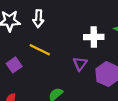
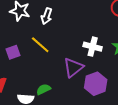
purple triangle: (80, 64) -> (73, 67), size x1.5

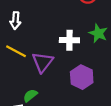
purple triangle: (73, 67) -> (43, 62), moved

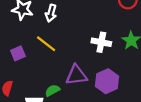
purple triangle: (43, 62) -> (76, 75), moved, turned 35

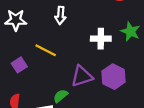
white arrow: (51, 13) -> (60, 15), moved

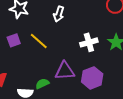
white cross: (101, 39) -> (89, 42), turned -30
purple square: (19, 65) -> (14, 40), moved

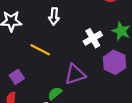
purple square: (14, 40) -> (17, 77), moved
purple hexagon: (92, 78) -> (115, 62), moved

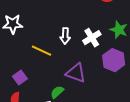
white arrow: (54, 16) -> (65, 36), moved
purple triangle: (75, 74) -> (76, 73), turned 40

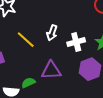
purple triangle: (76, 73) -> (51, 70), turned -40

